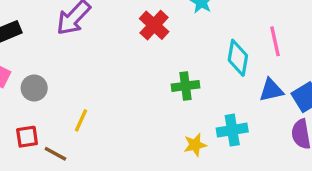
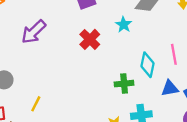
green cross: (185, 86) -> (124, 84), moved

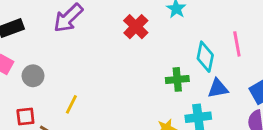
blue triangle: (170, 88) -> (218, 88), moved

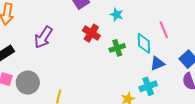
gray circle: (33, 76) -> (28, 83), size x1.5
green cross: (177, 79) -> (117, 48), moved

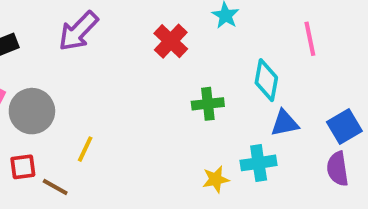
pink line: (164, 30) -> (310, 39), moved
green cross: (117, 48) -> (208, 104), moved

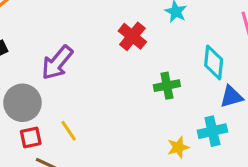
purple arrow: (78, 31) -> (57, 63), moved
yellow line: (85, 149) -> (69, 131), turned -55
red square: (23, 167) -> (31, 137), moved

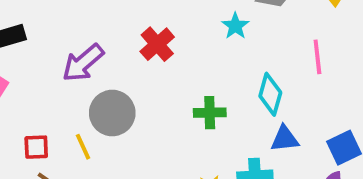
red cross: (132, 36) -> (157, 44), moved
gray circle: (22, 103) -> (112, 113), moved

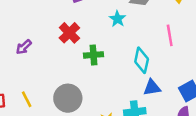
purple arrow: (83, 63) -> (24, 47), size x0.6
gray circle: (112, 113) -> (68, 98), moved
green cross: (210, 113) -> (93, 55), moved

